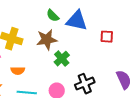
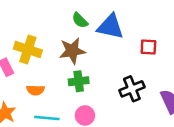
green cross: (62, 59) -> (79, 81), moved, turned 35
black cross: (85, 84) -> (132, 89), moved

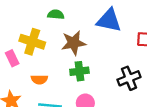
green semicircle: (80, 20) -> (56, 15), moved, turned 140

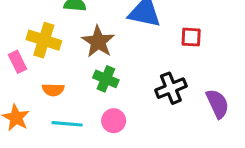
brown star: (74, 43) -> (98, 42), turned -30
green cross: (79, 71) -> (106, 79), turned 30

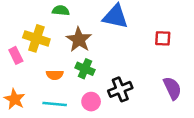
red square: (191, 37) -> (163, 38), moved
black cross: (171, 88) -> (120, 89), moved
orange semicircle: (53, 90) -> (55, 75), moved

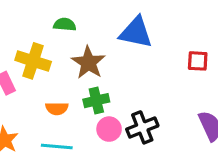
green cross: (85, 69) -> (96, 101), turned -36
pink circle: (91, 102) -> (109, 129), moved

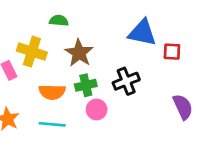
blue triangle: (136, 32) -> (142, 33), moved
orange semicircle: (57, 108) -> (52, 92), size x1.4
black cross: (142, 127) -> (126, 81), moved

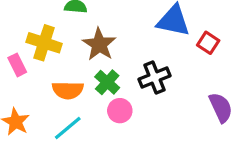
red square: (172, 52) -> (208, 43), turned 30
green cross: (86, 85) -> (107, 82), turned -35
cyan line: (52, 124) -> (68, 128), turned -45

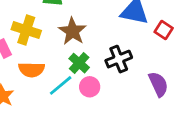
orange semicircle: (68, 90) -> (32, 70), moved
purple semicircle: (221, 107) -> (158, 84), moved
cyan line: (68, 128) -> (61, 85), moved

